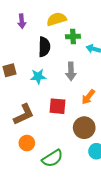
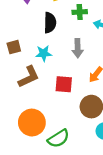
brown L-shape: (24, 114) -> (29, 77), moved
orange circle: (27, 143) -> (32, 123), size x1.6

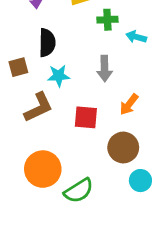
black semicircle: (50, 23) -> (47, 43), moved

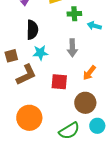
brown square: (18, 67) -> (11, 56), moved
green semicircle: (79, 191) -> (69, 131), moved

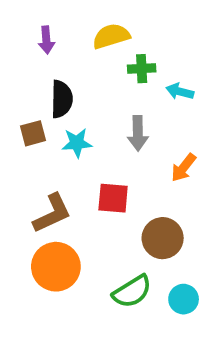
brown square: (11, 56) -> (33, 133), moved
orange arrow: (89, 73) -> (184, 168), moved
brown L-shape: (26, 75) -> (52, 213), moved
cyan circle: (97, 126) -> (184, 299), moved

